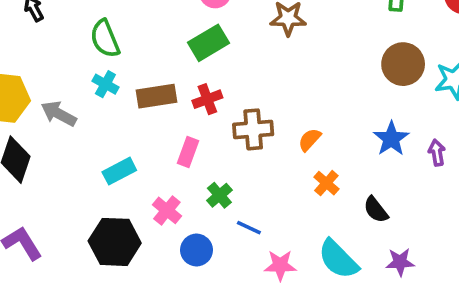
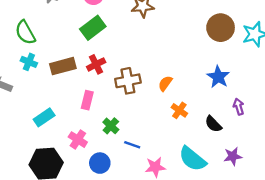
purple arrow: (437, 153) -> (239, 107), moved

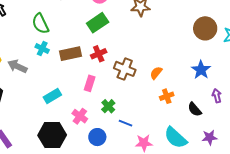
brown cross: (128, 81) -> (125, 69), turned 30
orange cross: (179, 110) -> (167, 96), turned 32

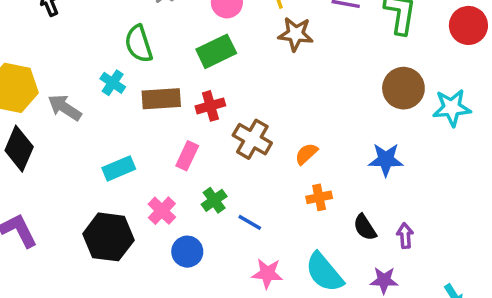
green semicircle: (40, 24) -> (139, 44), moved
blue star: (201, 70) -> (386, 160), turned 30
purple arrow: (217, 96) -> (405, 236), moved
blue line: (125, 123) -> (250, 222), moved

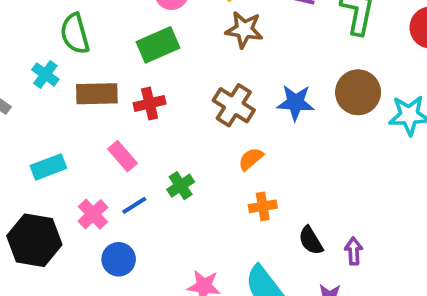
brown cross: (252, 139) -> (234, 105), moved
pink rectangle: (187, 156) -> (123, 156), turned -68
blue star: (386, 160) -> (295, 103), moved
green cross: (214, 200) -> (181, 186), moved
blue line: (250, 222) -> (134, 205), moved, turned -65

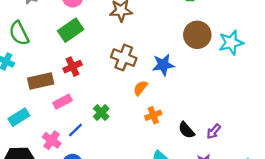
brown rectangle: (97, 94) -> (41, 81), moved
blue star: (295, 103) -> (163, 65), moved
pink rectangle: (123, 156) -> (62, 102), turned -66
purple arrow: (354, 251) -> (214, 131), turned -126

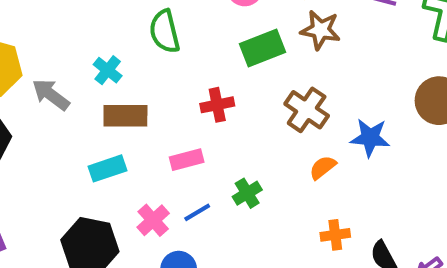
green rectangle: (71, 30) -> (262, 48), moved
green semicircle: (19, 33) -> (165, 31), moved
brown rectangle: (41, 81) -> (125, 116), moved
orange cross: (153, 115) -> (335, 235), moved

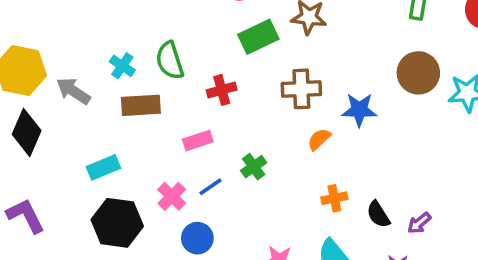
green semicircle: (165, 31) -> (170, 61), moved
brown cross: (307, 110) -> (301, 89), turned -33
cyan rectangle: (107, 168) -> (103, 167), moved

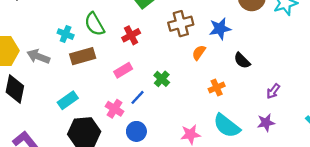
black semicircle: (378, 214) -> (242, 61), moved

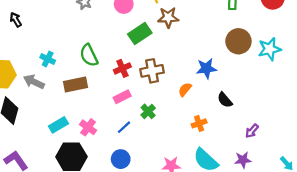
brown cross: (181, 24) -> (152, 71), moved
cyan cross: (66, 34) -> (48, 59), moved
pink rectangle: (123, 70) -> (122, 97), moved
pink cross: (115, 109) -> (88, 127), moved

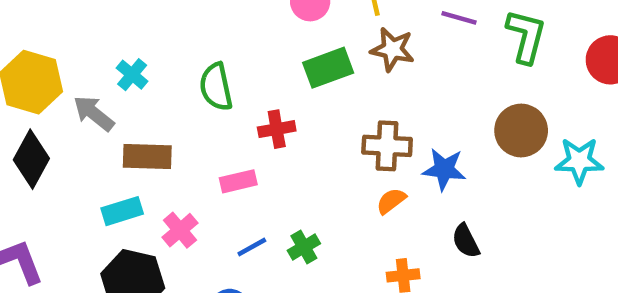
brown cross: (152, 71) -> (387, 146), moved
brown rectangle: (75, 85) -> (147, 157), moved
pink rectangle: (122, 97) -> (238, 181), moved
green cross: (148, 111) -> (304, 247), moved

